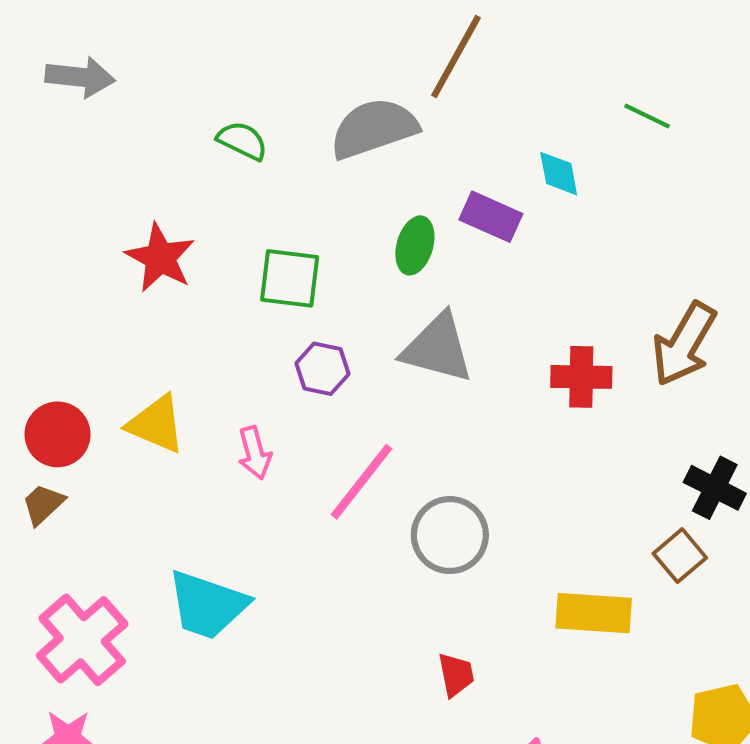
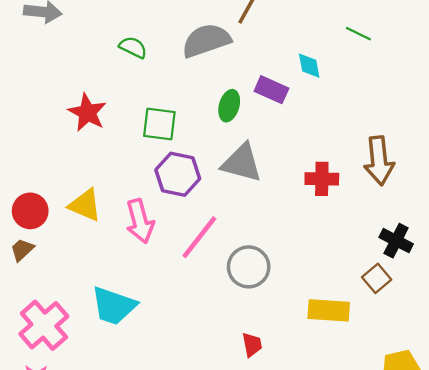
brown arrow: (684, 344) -> (379, 161), turned -36
purple hexagon: (322, 369) -> (178, 174), size x1.5
pink arrow: (255, 453) -> (140, 221), size x1.5

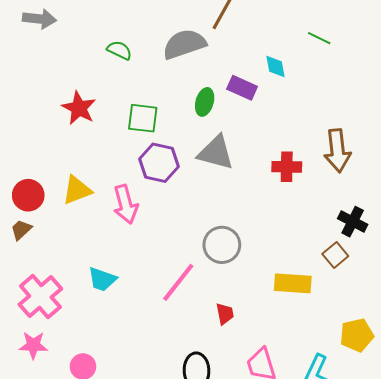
yellow triangle: (85, 205) -> (77, 190), turned -44
pink line: (199, 237) -> (178, 282), moved
cyan trapezoid: (114, 306) -> (102, 279), size x0.7

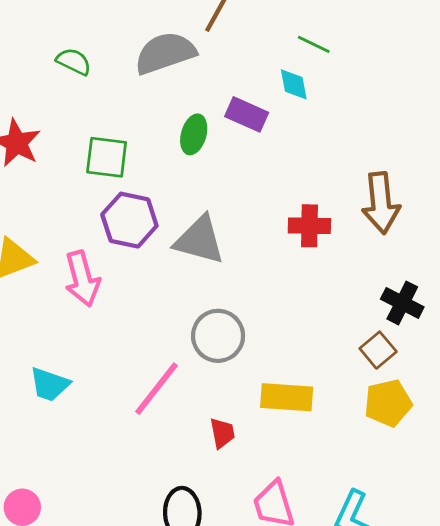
green line: (319, 38) -> (314, 44), moved
gray triangle: (216, 153) -> (199, 240), moved
yellow rectangle: (293, 283) -> (287, 397), moved
yellow pentagon: (357, 335) -> (388, 403), moved

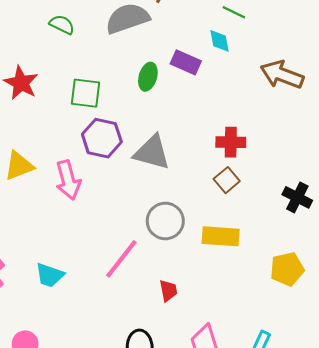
brown arrow: (381, 203) -> (282, 75), moved, turned 117
brown square: (378, 350) -> (227, 180), moved
cyan trapezoid: (49, 384) -> (50, 275), moved
yellow rectangle: (287, 397) -> (221, 236), moved

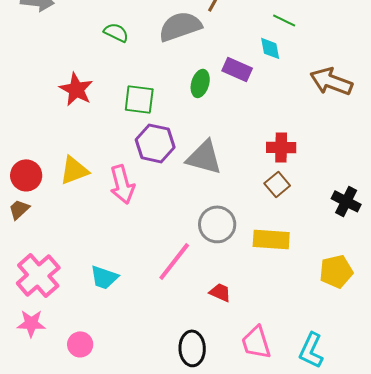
red trapezoid: (168, 291) -> (220, 292), turned -55

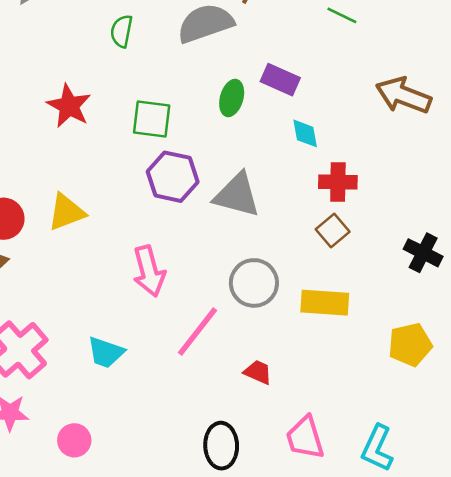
green semicircle: (116, 32) -> (121, 31), turned -105
cyan diamond: (270, 48) -> (305, 133), moved
pink arrow: (122, 184) -> (149, 271), moved

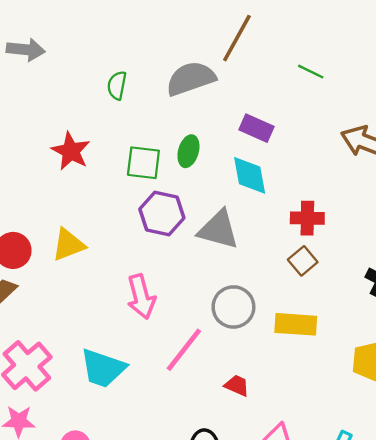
green ellipse: (232, 98) -> (188, 151), moved
cyan diamond: (305, 133) -> (250, 175), moved, size x1.5
cyan trapezoid: (106, 352) -> (103, 368), size x1.4

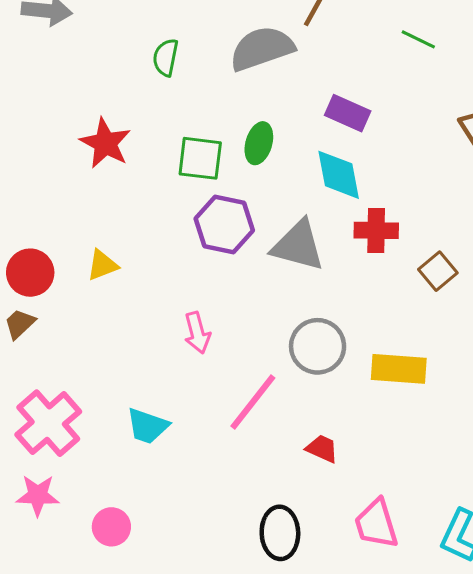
red cross: (307, 218) -> (376, 230), moved
yellow triangle: (68, 245) -> (102, 265), size x0.7
brown square: (303, 261) -> (438, 271), moved
pink arrow: (141, 297) -> (197, 333), size x0.7
cyan trapezoid: (103, 368) -> (148, 426), size x0.7

